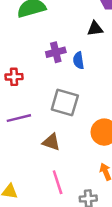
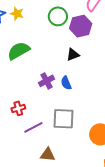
purple line: (19, 118) -> (33, 127), moved
brown triangle: (51, 142) -> (48, 155), moved

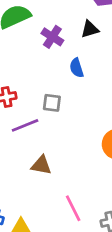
purple cross: (47, 81) -> (52, 37), moved, turned -35
gray square: (63, 119) -> (52, 103), moved, size x0.6

